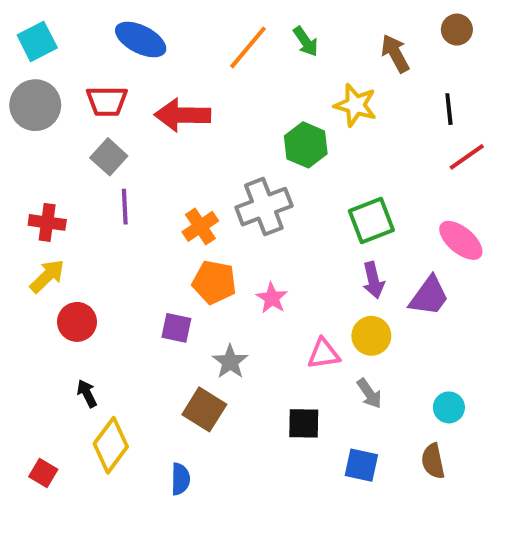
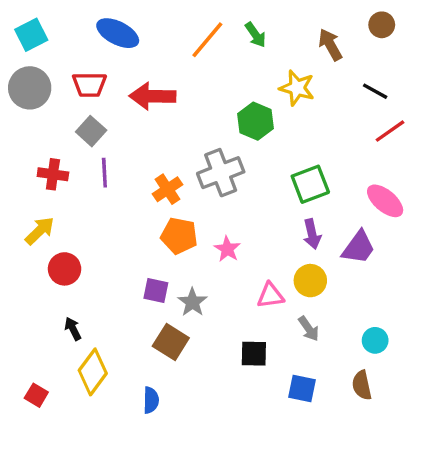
black line: (449, 109) -> (375, 91), turned -55
red cross: (47, 222) -> (53, 174), moved
purple square: (176, 328) -> (156, 291), moved

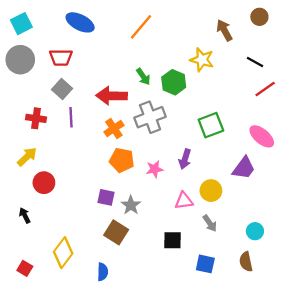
green arrow: (256, 35) -> (143, 77), moved
red arrow: (153, 96) -> (112, 96), moved
purple arrow: (312, 234) -> (185, 159), moved, turned 30
pink star: (227, 249) -> (155, 169), turned 30
black arrow: (73, 329) -> (25, 215), moved

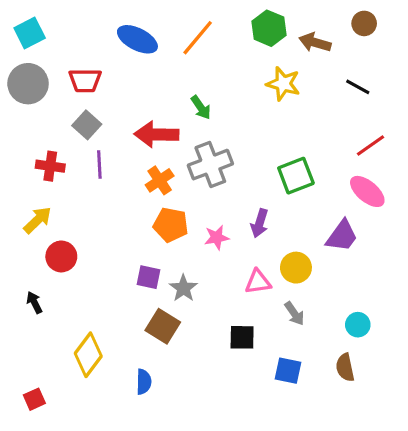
blue ellipse: (80, 22) -> (137, 39), moved
brown arrow: (224, 30) -> (315, 42), turned -45
green hexagon: (174, 82) -> (269, 28), moved
red line: (265, 89) -> (370, 146), moved
red square: (25, 268) -> (34, 399), moved, turned 35

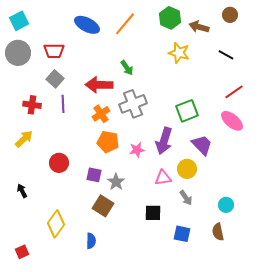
purple arrow: (259, 223) -> (164, 141), size x1.5
purple trapezoid: (342, 236) -> (202, 145), moved, turned -80
red circle: (61, 256) -> (59, 163), moved

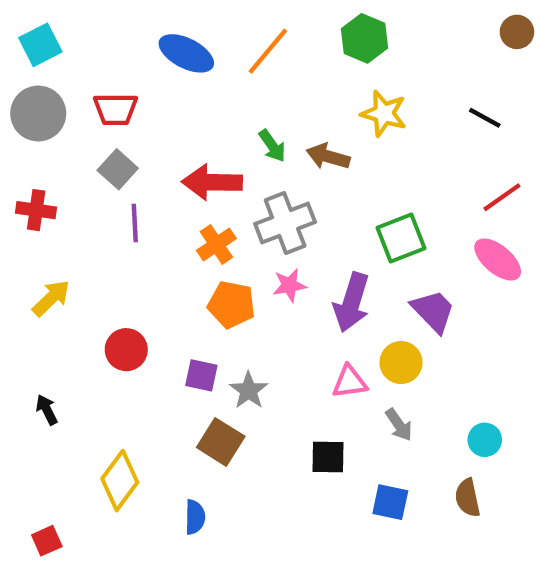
brown circle: (230, 15) -> (517, 32), moved
brown arrow: (199, 27) -> (328, 156), moved
red cross: (32, 105) -> (36, 210), moved
pink star: (137, 150) -> (289, 285), moved

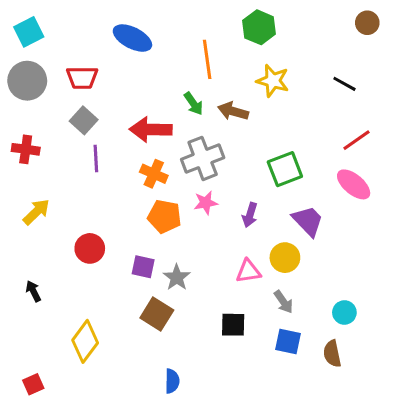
orange line: (268, 51) -> (207, 59), moved, turned -48
orange cross: (216, 244) -> (154, 174), turned -32
purple arrow: (352, 302) -> (250, 215), size x0.6
blue square: (390, 502) -> (288, 341), moved
blue semicircle: (195, 517) -> (172, 381), moved

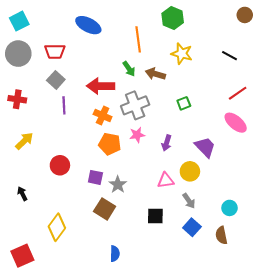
green square: (285, 169) -> (184, 103), moved, size x0.6
blue square: (288, 341) -> (192, 227), turned 30
red square: (33, 384) -> (22, 256), size x1.6

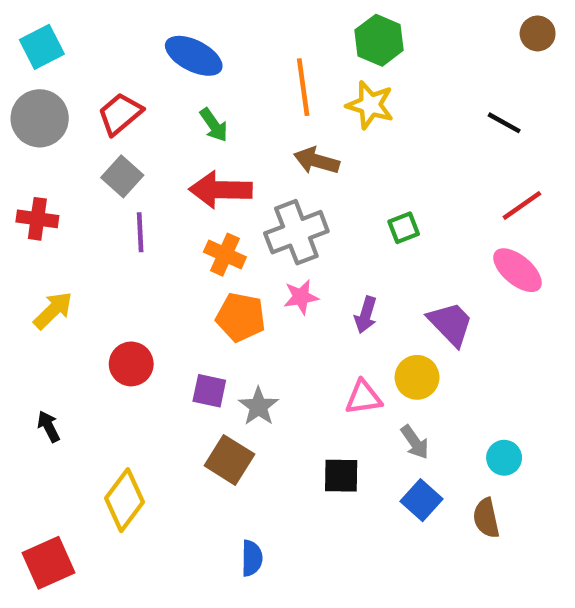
red trapezoid: (55, 52) -> (120, 114), turned 140
yellow star: (182, 54) -> (370, 105), moved
green arrow: (129, 69) -> (214, 125), moved
brown arrow: (155, 74) -> (317, 161), moved

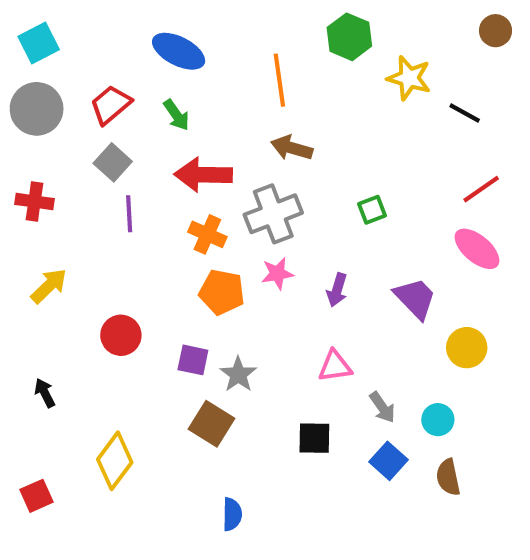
yellow star: (370, 105) -> (409, 78), moved
green arrow: (214, 125) -> (176, 115), moved
yellow circle: (417, 377) -> (467, 348), moved
cyan circle: (504, 458) -> (438, 420), moved
red square: (49, 563) -> (37, 496), moved, size x0.7

